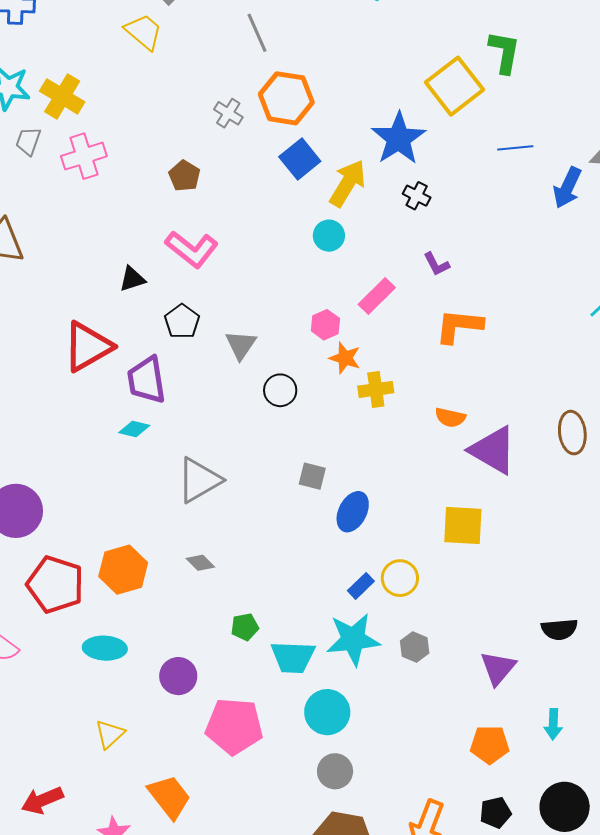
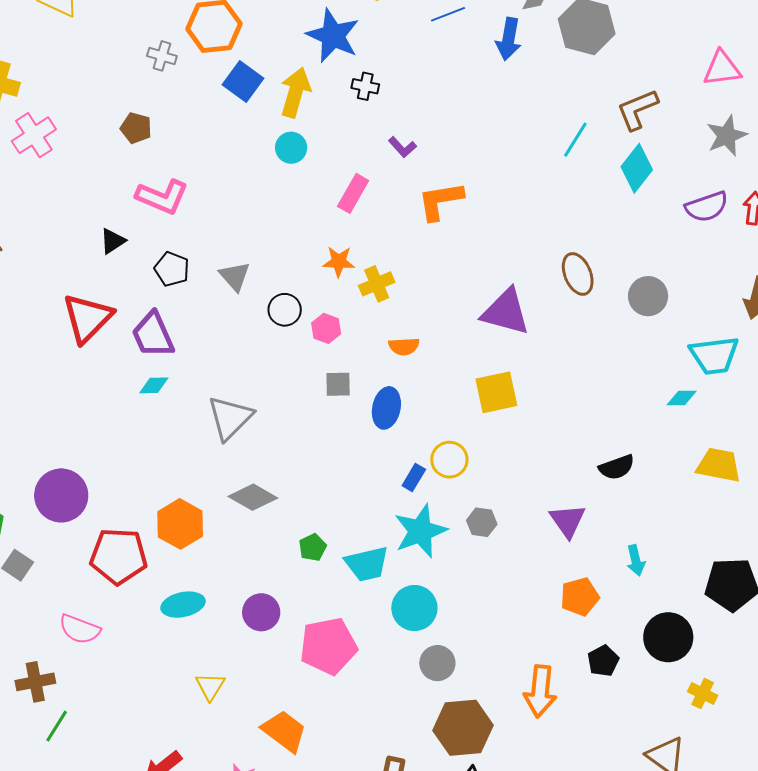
pink hexagon: (325, 325) -> (326, 328), moved
orange semicircle: (450, 418) -> (404, 346), moved
gray diamond: (200, 563) -> (253, 497), size x1.6

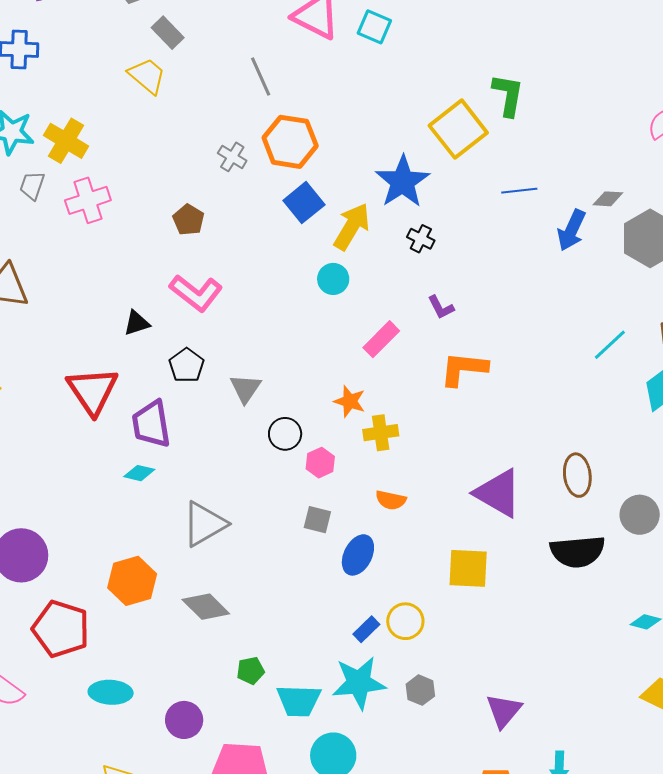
red triangle: (87, 318) -> (92, 391), turned -34
black semicircle: (617, 467) -> (577, 552), moved, size x1.5
orange hexagon: (180, 524) -> (132, 581), moved

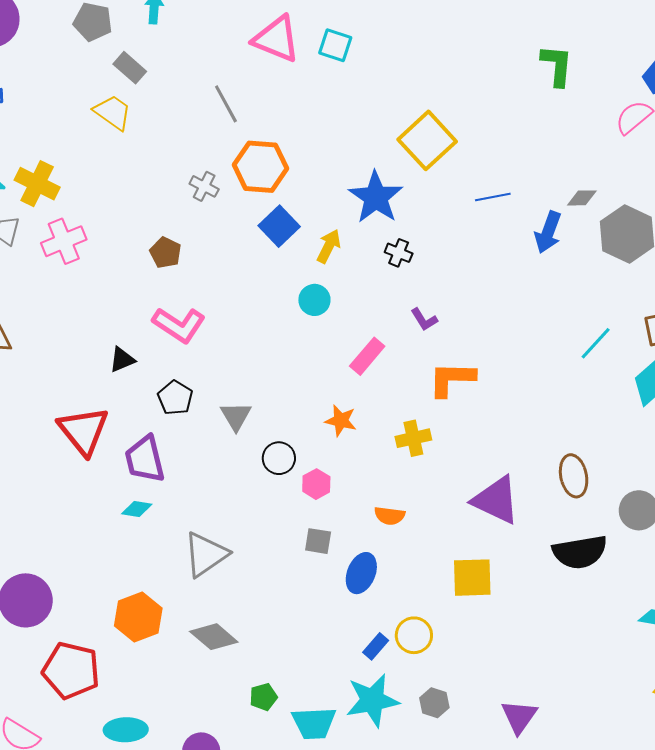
green L-shape: (508, 95) -> (557, 65), moved
yellow arrow: (352, 227) -> (329, 246), size x0.7
yellow cross: (381, 433) -> (413, 438), moved

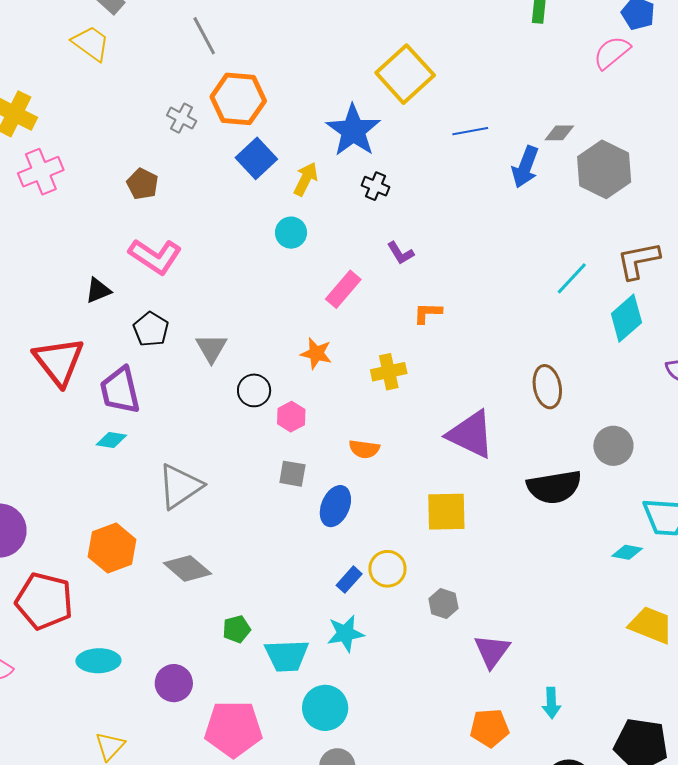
orange L-shape: (452, 379) -> (428, 313), size x0.6
brown ellipse: (574, 476) -> (547, 387), moved
cyan star: (372, 700) -> (345, 633), size x0.7
gray hexagon: (434, 703) -> (443, 604), moved

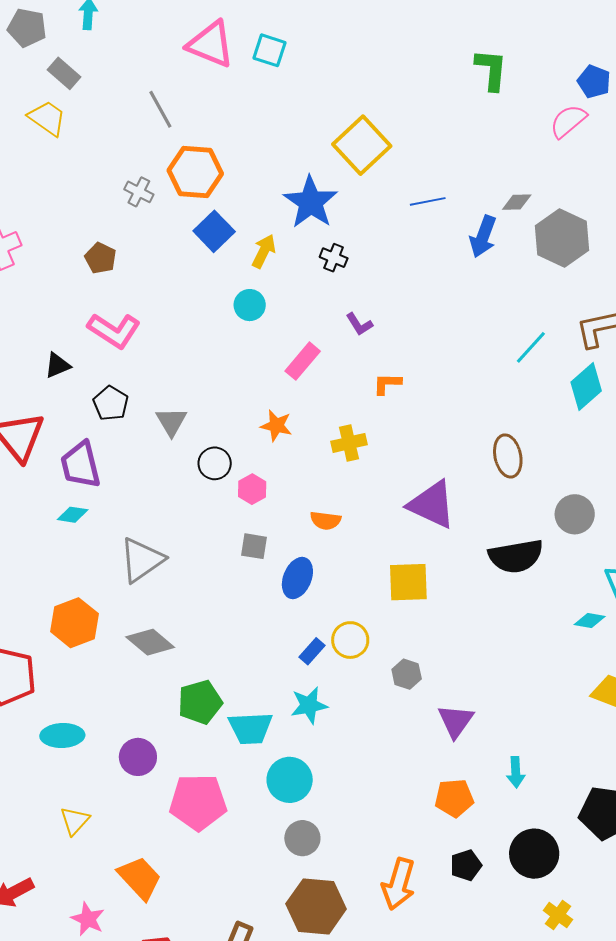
green pentagon: (237, 629) -> (200, 702), size x1.6

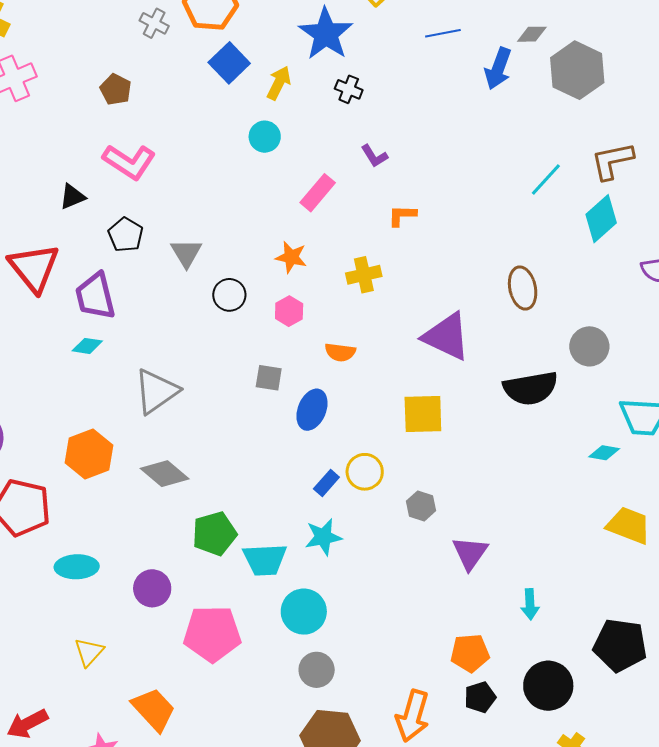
pink hexagon: (252, 489) -> (289, 311), moved
orange pentagon: (454, 798) -> (470, 653), moved

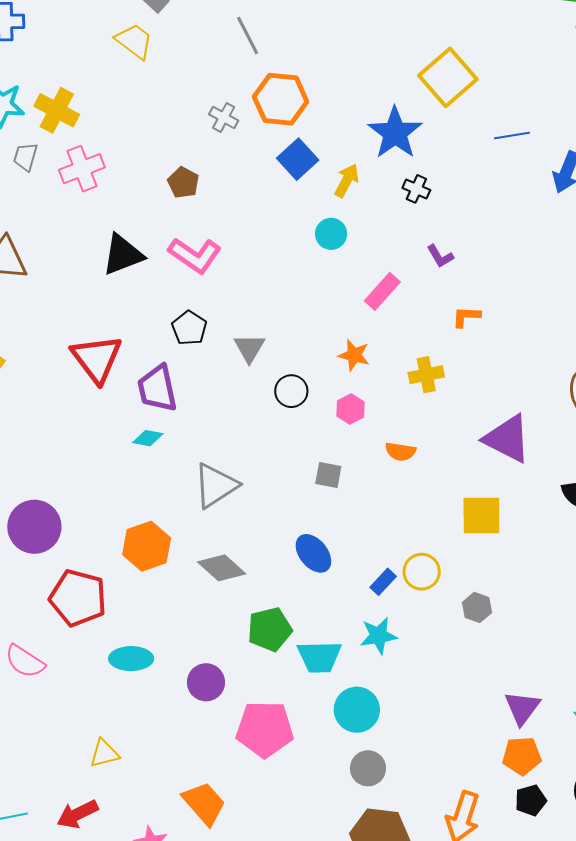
black triangle: (72, 197) -> (123, 255), moved, size x1.6
blue ellipse: (312, 410) -> (313, 553), moved, turned -63
purple triangle: (470, 553) -> (522, 708), moved
yellow triangle: (89, 652) -> (104, 753), moved, turned 32

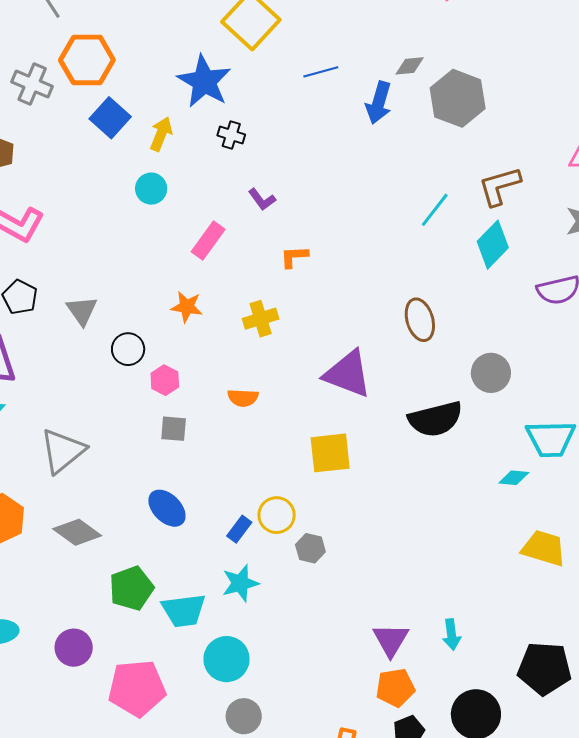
gray cross: (224, 117) -> (32, 84), size x1.4
pink hexagon: (351, 409) -> (165, 380), moved
gray hexagon: (477, 607) -> (310, 548), moved

